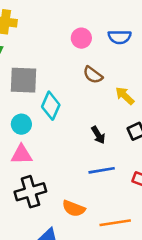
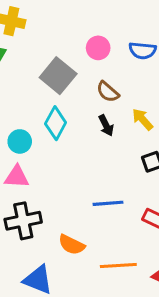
gray square: (23, 80) -> (58, 76), moved, turned 32
black arrow: (98, 135) -> (106, 125), moved

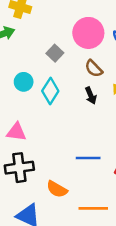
pink circle: (98, 48) -> (88, 33), size x1.6
gray square: (58, 76) -> (55, 53), size x0.6
cyan circle: (20, 141) -> (24, 82), moved

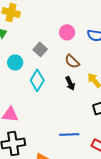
pink circle: (88, 33) -> (67, 32), size x0.6
cyan circle: (24, 82) -> (15, 63), moved

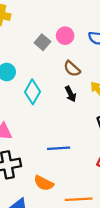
gray square: (40, 49) -> (42, 42), moved
blue line: (69, 134) -> (59, 148), moved

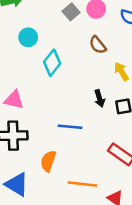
black arrow: (70, 94) -> (100, 98), moved
orange semicircle: (44, 183) -> (48, 161), turned 72

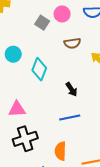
brown semicircle: (98, 45) -> (72, 43), turned -42
black arrow: (100, 98) -> (71, 89), moved

